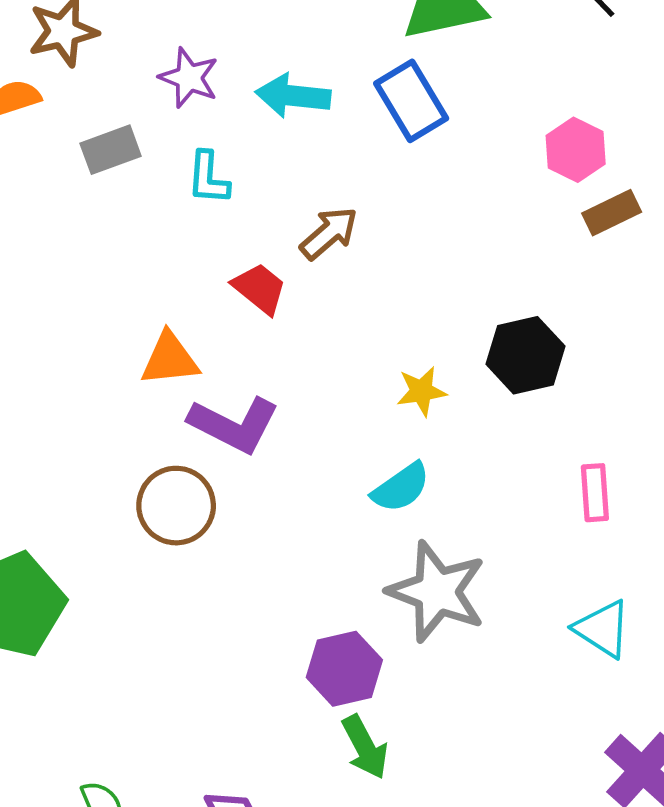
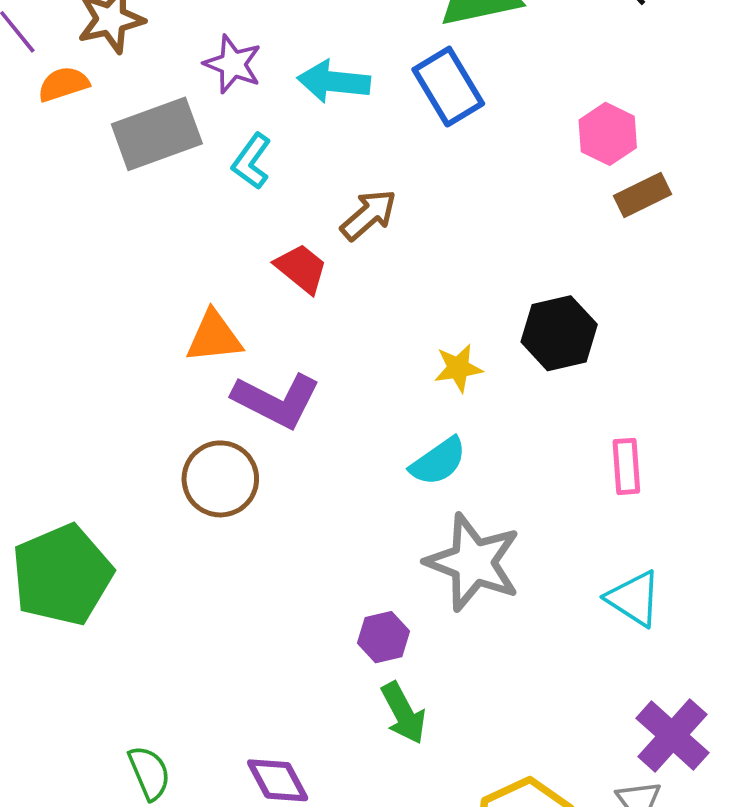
gray rectangle: (111, 150) -> (157, 134), size x1.5
cyan L-shape: (208, 178) -> (251, 161), turned 32
purple hexagon: (344, 669) -> (383, 637), size x0.7

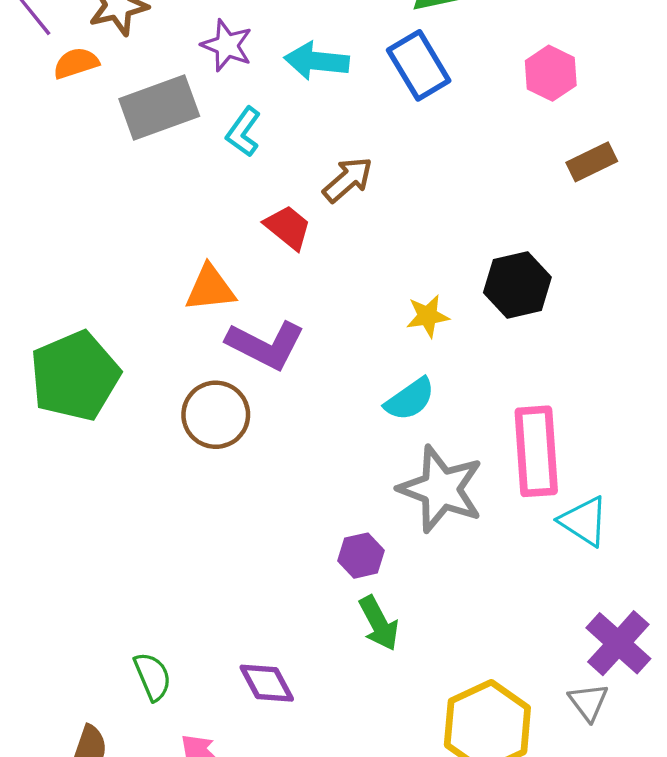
pink hexagon: (608, 134) -> (551, 73), moved
pink rectangle: (626, 466) -> (536, 451), moved, size x1.8
green pentagon: (62, 575) -> (75, 376), moved

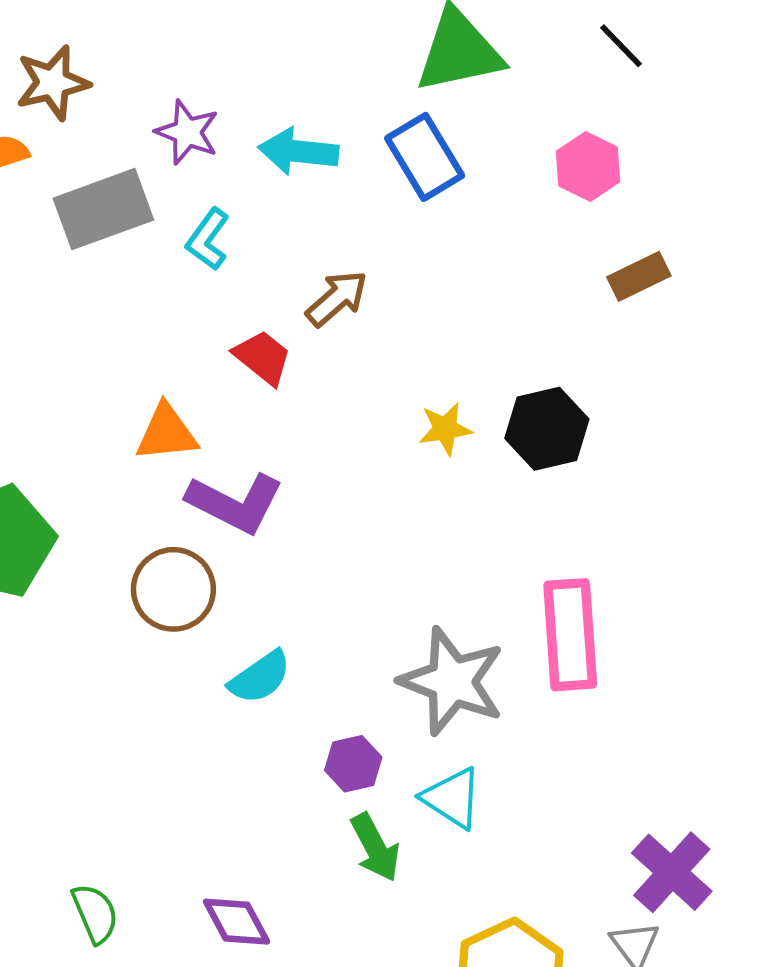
yellow star: (428, 316) -> (445, 429), moved
cyan semicircle: (410, 399) -> (260, 677), moved
cyan triangle: (584, 521) -> (452, 798), moved

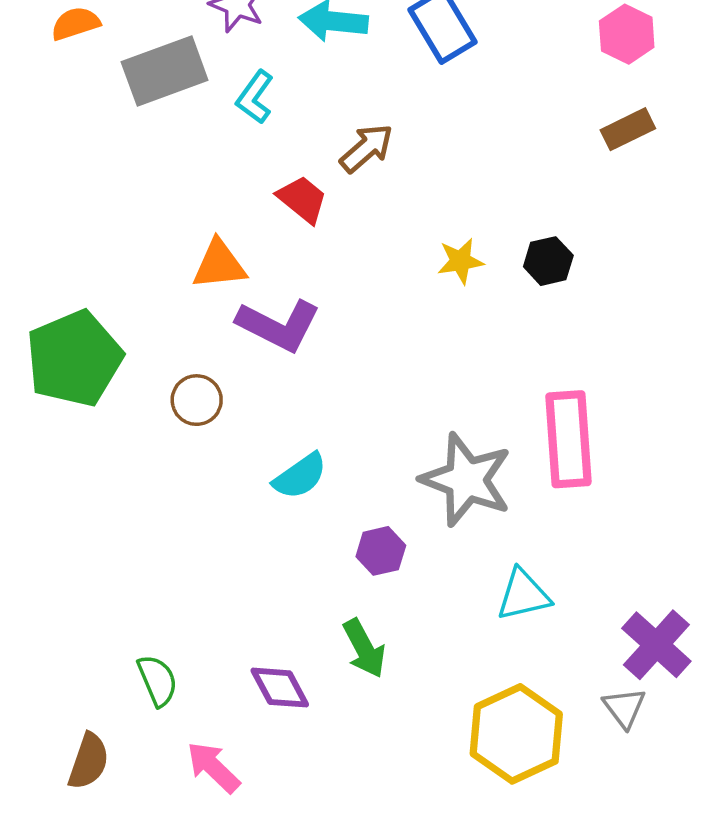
pink hexagon: (588, 167) -> (627, 34), moved
black hexagon: (547, 429) -> (548, 261), size x0.7
brown circle: (173, 589) -> (197, 400), moved, size x0.7
cyan triangle: (452, 798) -> (523, 595), moved, turned -46
green arrow: (375, 847) -> (364, 648), moved

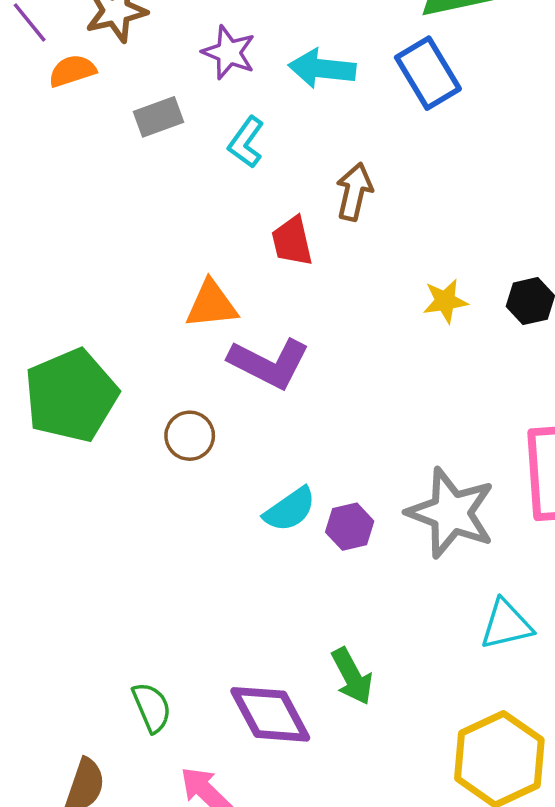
gray rectangle: (165, 71) -> (159, 117), size x0.6
brown arrow: (367, 148) -> (354, 192), turned -36
red trapezoid: (302, 199) -> (292, 241), turned -142
purple hexagon: (381, 551) -> (350, 527), moved
purple diamond: (280, 688) -> (270, 714), size x1.4

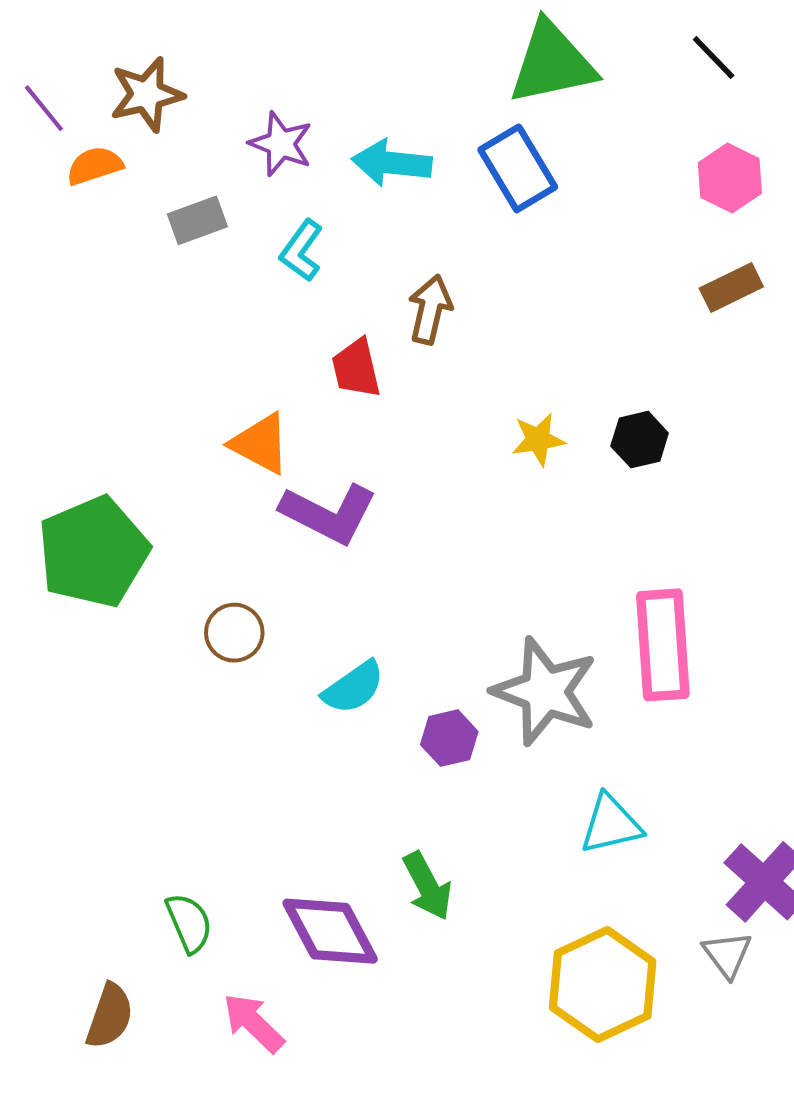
orange triangle: (212, 304) -> (260, 444), turned 34
brown circle: (190, 436) -> (234, 633), moved
purple hexagon: (350, 527) -> (449, 738), moved

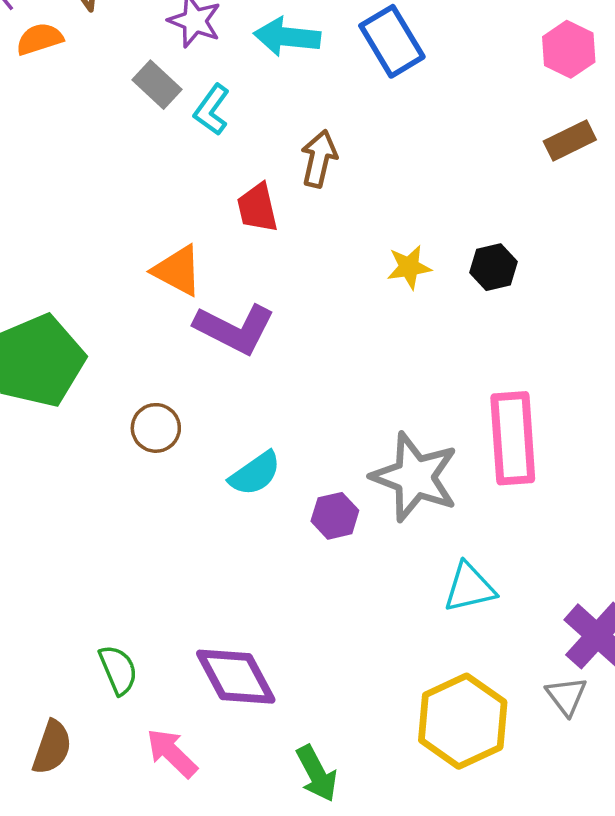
gray rectangle: (197, 220) -> (157, 85), moved, turned 63
green arrow: (427, 886) -> (317, 774), moved

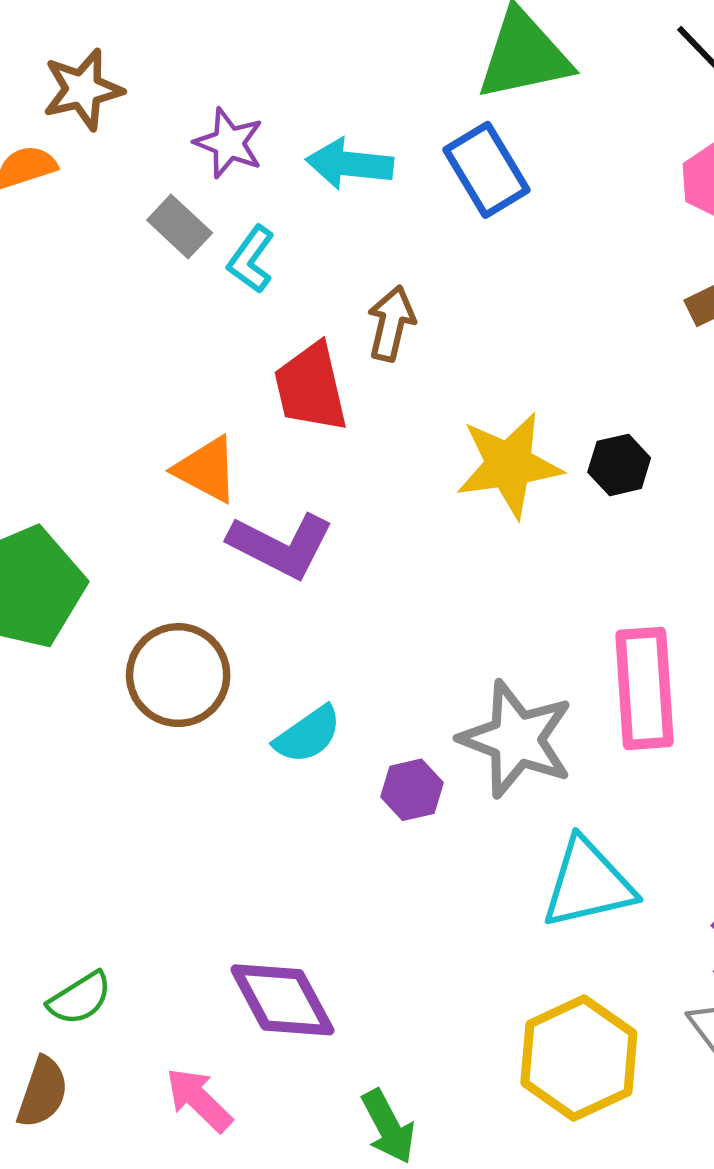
red trapezoid: (257, 208) -> (311, 387), size x1.4
yellow star: (409, 267) -> (509, 465), size x1.8
brown circle: (156, 428) -> (178, 675), size x1.6
cyan triangle: (469, 588) -> (588, 884), size x1.4
green semicircle: (118, 670) -> (80, 998), moved, turned 81

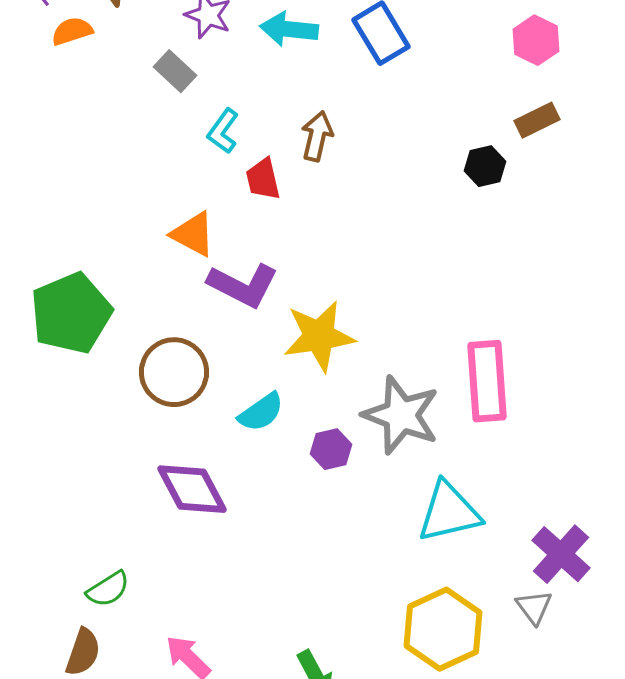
cyan L-shape: (251, 259) -> (223, 131), moved
red trapezoid: (311, 387) -> (263, 179), size x0.7
yellow star: (509, 465) -> (319, 336), moved
black hexagon: (619, 465) -> (485, 166), moved
purple diamond: (282, 1000) -> (192, 489), moved

